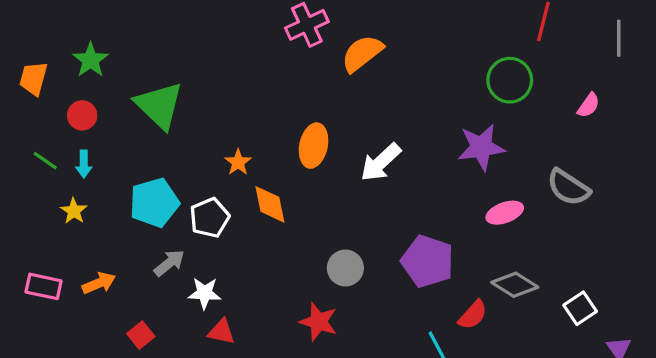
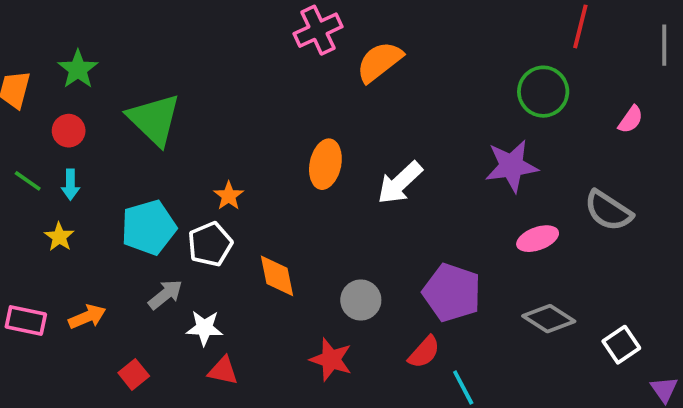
orange star: (238, 162) -> (229, 196), moved
orange diamond: (270, 204) -> (277, 276), moved
red semicircle: (473, 315) -> (424, 352), moved

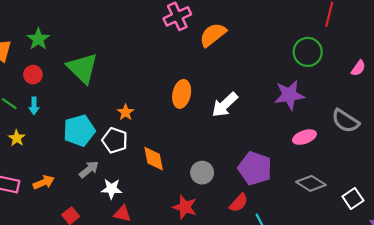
yellow star: (59, 237) -> (17, 138), moved
white pentagon: (210, 244) -> (115, 140), turned -30

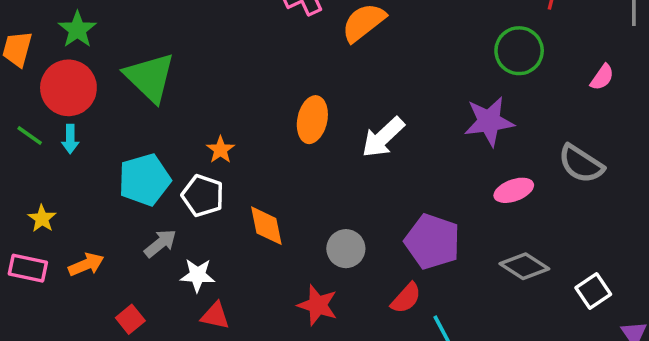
red circle: (33, 75) -> (68, 88), size x1.8
yellow star: (17, 138) -> (42, 219), moved

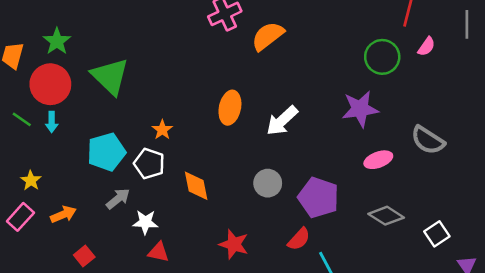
pink semicircle: (602, 77) -> (426, 46), moved
gray circle: (346, 249) -> (268, 183), moved
pink rectangle: (28, 268) -> (20, 217), turned -60
red square: (130, 319) -> (84, 256), moved

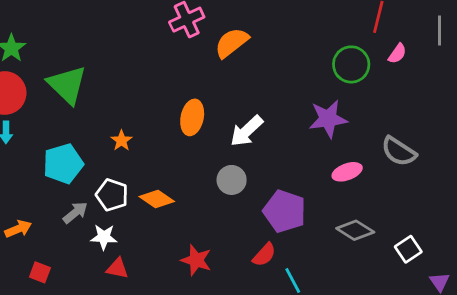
white pentagon: (149, 164) -> (112, 195), moved
gray circle: (268, 183) -> (232, 180), moved
orange diamond: (196, 186) -> (157, 199), turned -44
red square: (84, 256) -> (40, 272), turned -30

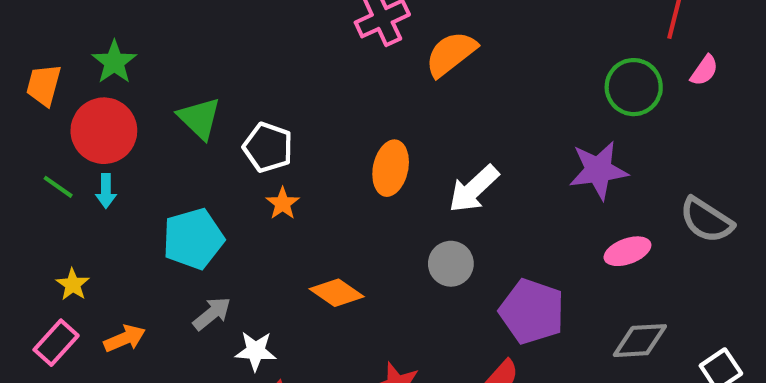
green triangle: (67, 85) -> (199, 118), size x0.7
white pentagon: (112, 195) -> (268, 147), moved
gray diamond: (355, 230) -> (640, 341), turned -36

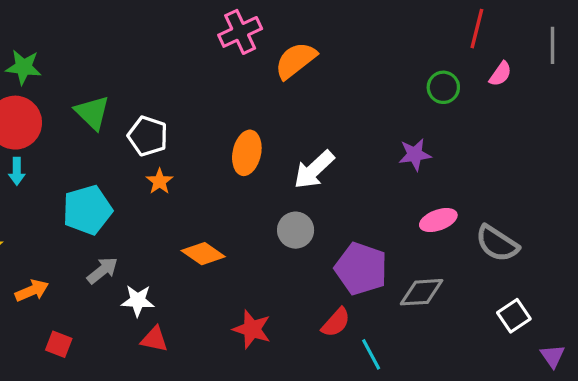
green star: (114, 62) -> (23, 67), turned -30
green circle: (634, 87) -> (443, 87), size x0.7
purple star: (598, 170) -> (415, 155), size x0.7
gray semicircle: (706, 220) -> (497, 244), moved
gray diamond: (640, 341) -> (422, 292), moved

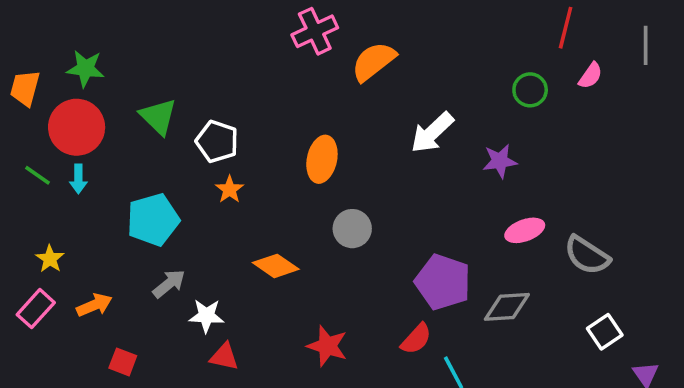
white arrow: (314, 170) -> (432, 133), moved
gray circle: (296, 230) -> (352, 229), moved

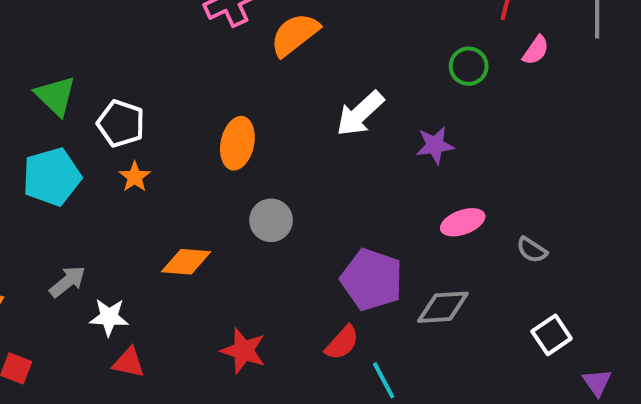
cyan pentagon: (153, 220) -> (52, 177), moved
gray semicircle: (587, 255) -> (532, 250), size x0.6
orange diamond: (276, 266) -> (186, 262), turned -30

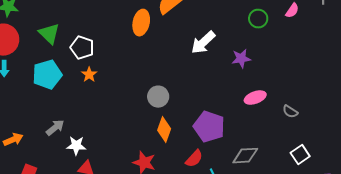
orange ellipse: (237, 143) -> (141, 23), moved
orange diamond: (186, 262) -> (164, 130), moved, turned -75
gray diamond: (443, 307) -> (245, 156), moved

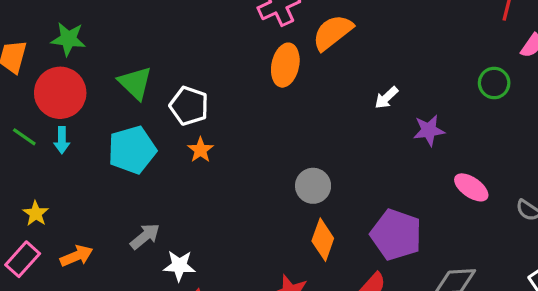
green circle: (258, 19) -> (494, 83), moved
white arrow: (203, 43) -> (386, 98), size x0.6
purple star: (241, 59) -> (429, 130), moved
pink ellipse: (255, 98) -> (471, 187), turned 55

